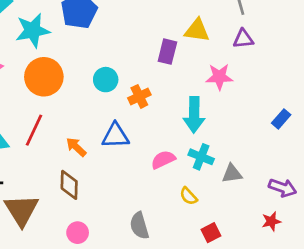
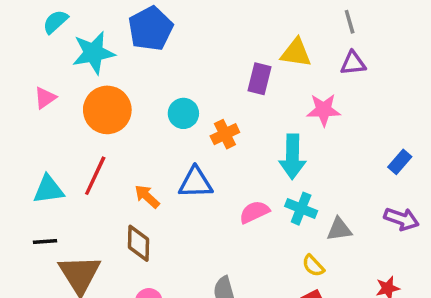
purple arrow: (283, 188) -> (401, 219), moved
yellow semicircle: (188, 196) -> (313, 266), moved

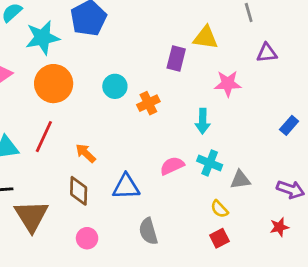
purple triangle: (353, 63) -> (267, 53), moved
cyan arrow: (292, 157) -> (203, 121), size x0.7
blue triangle: (196, 183) -> (126, 187), moved
purple arrow: (401, 219) -> (290, 189), moved

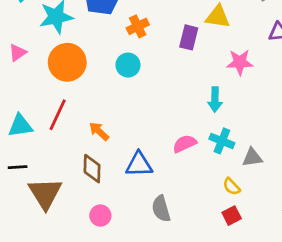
orange cross: (148, 103) -> (138, 26), moved

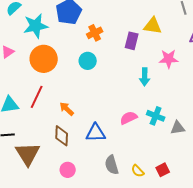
cyan arrow: (215, 100) -> (145, 77), moved
yellow semicircle: (232, 187) -> (138, 171), moved

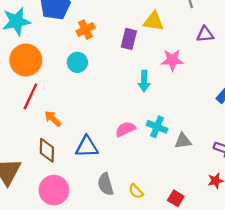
red line: (37, 97) -> (30, 96), moved
pink circle: (68, 170) -> (54, 190), size x1.6
red square: (163, 170) -> (176, 198), moved, turned -32

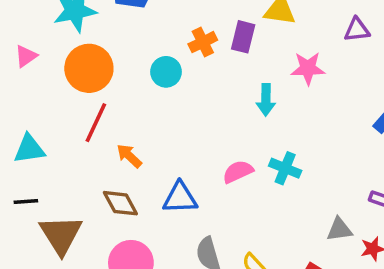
orange cross: (86, 30) -> (203, 42), moved
gray triangle: (183, 141) -> (339, 229), moved
brown diamond: (47, 150) -> (120, 203), turned -30

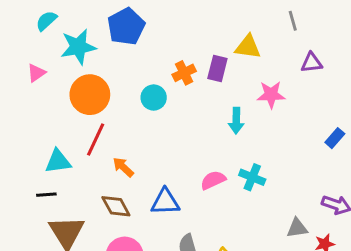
pink triangle: (26, 56) -> (36, 73), moved
cyan triangle: (29, 149) -> (58, 161), moved
black line: (26, 201) -> (46, 195), moved

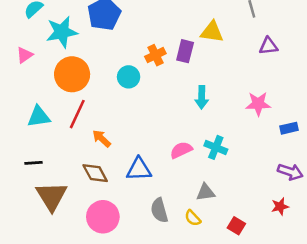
pink star: (271, 95) -> (258, 104), moved
blue rectangle: (335, 138) -> (289, 128), moved, turned 36
cyan triangle: (58, 161) -> (39, 117), moved
gray triangle: (297, 228) -> (206, 192), moved

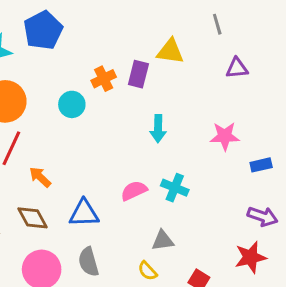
red star: (280, 206) -> (250, 257), size x1.5
gray semicircle: (159, 210) -> (89, 262), moved

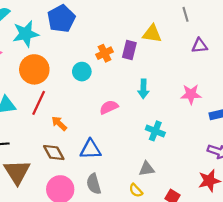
pink semicircle: (134, 191) -> (109, 107), moved

